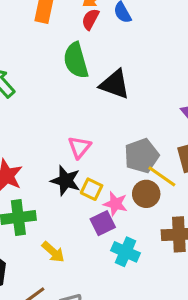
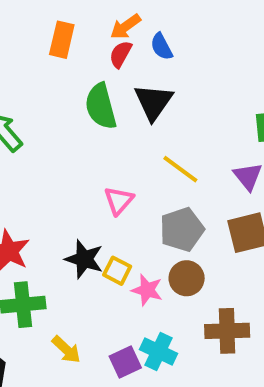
black triangle: (115, 84) -> (153, 102), moved, turned 44
pink triangle: (79, 147) -> (119, 201), moved
yellow line: (162, 176) -> (180, 169), moved
purple square: (103, 223) -> (125, 362), moved

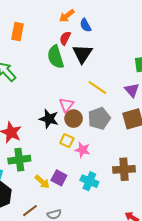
orange rectangle: (62, 40) -> (17, 32), moved
red semicircle: (121, 54) -> (65, 38), moved
black star: (84, 259) -> (49, 119), moved
brown circle: (187, 278) -> (74, 119), moved
purple square: (125, 362) -> (59, 178), moved, turned -35

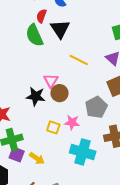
gray pentagon: (99, 118) -> (96, 107), moved
yellow square: (67, 141) -> (53, 127), moved
purple square: (59, 178) -> (17, 154), moved
cyan cross: (89, 181) -> (83, 152), size x1.4

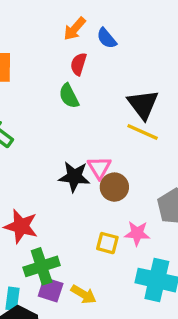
black triangle: (60, 29) -> (143, 104), moved
green semicircle: (34, 35) -> (69, 96), size x0.7
black star: (36, 96) -> (74, 177), moved

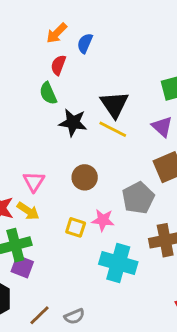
blue semicircle: (107, 38) -> (85, 43), turned 60
pink triangle: (99, 168) -> (34, 181), moved
black star: (74, 177) -> (73, 123), moved
yellow arrow: (84, 294) -> (28, 211), moved

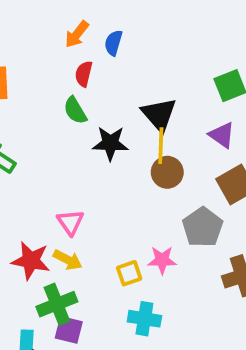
yellow line: (113, 129) -> (161, 146), turned 72
brown circle: (85, 177) -> (167, 172), moved
yellow square: (76, 227) -> (129, 273), turned -30
cyan cross: (118, 263) -> (144, 319), moved, size x0.7

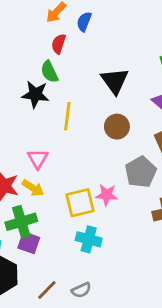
black star: (110, 143) -> (35, 94), moved
yellow line: (161, 146) -> (67, 116), moved
yellow square: (129, 273) -> (80, 203), size x1.5

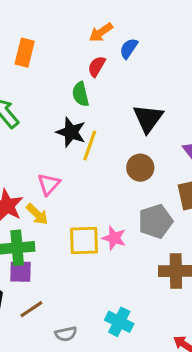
black star: (35, 94) -> (71, 132), moved
cyan cross: (89, 239) -> (119, 322), moved
purple square: (29, 243) -> (20, 272), turned -30
brown line: (47, 290) -> (31, 309), moved

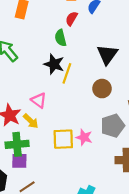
pink triangle: (49, 184) -> (39, 100), turned -35

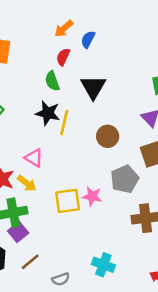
black triangle: (107, 54) -> (93, 87), moved
purple square: (19, 161) -> (18, 232), turned -35

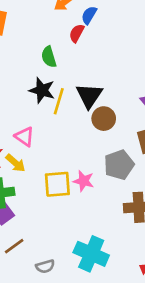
red semicircle: (63, 57) -> (77, 33), moved
black triangle: (93, 87) -> (89, 96), moved
cyan cross: (103, 265) -> (91, 254), size x1.4

